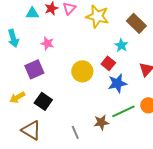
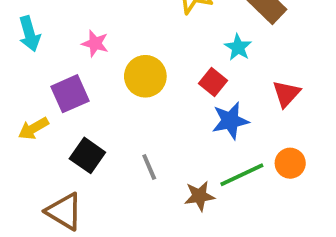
yellow circle: (82, 71) -> (145, 76), moved
yellow arrow: (17, 97) -> (33, 128), moved
gray line: (75, 132) -> (149, 167), moved

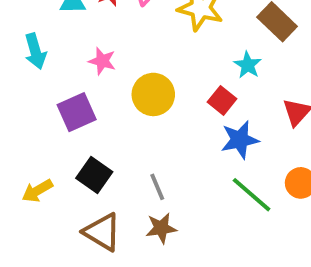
yellow arrow: (33, 128) -> (37, 191), moved
green line: (242, 175) -> (252, 195), turned 66
brown star: (199, 196) -> (161, 228), moved
brown triangle: (64, 211) -> (102, 232), moved

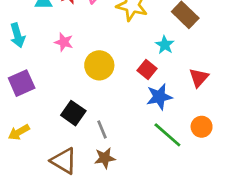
purple square: (77, 112) -> (22, 83), moved
black square: (94, 175) -> (73, 113), moved

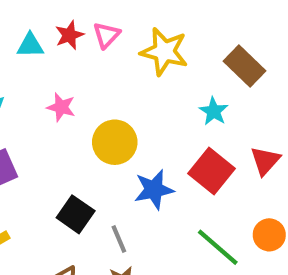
red square: (147, 69) -> (212, 171), moved, size x1.5
blue star: (159, 97) -> (154, 190), moved

